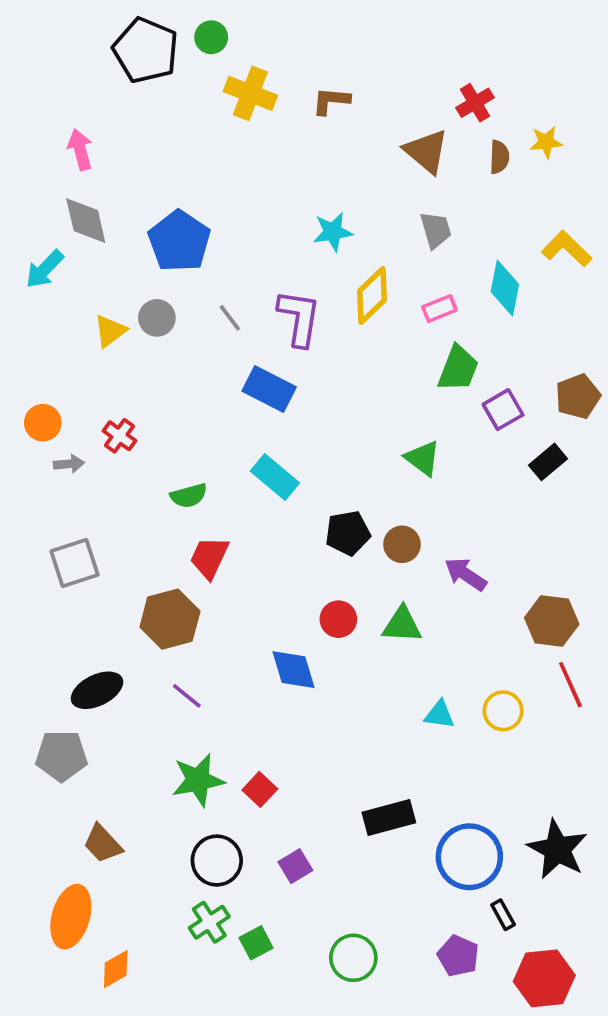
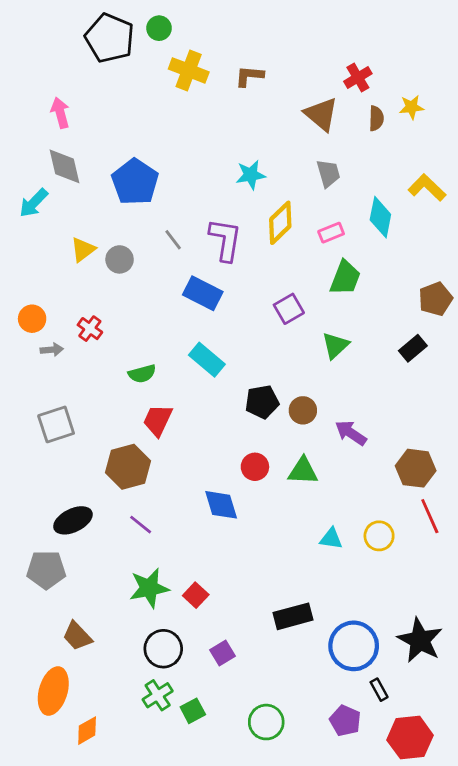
gray circle: (157, 318) -> (120, 259), moved
purple square: (503, 410) -> (289, 309), moved
green triangle: (423, 458) -> (335, 345), moved, turned 40

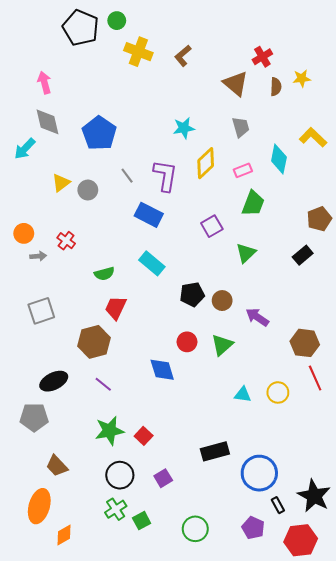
brown L-shape: (249, 76) -> (183, 56), turned -45
green triangle: (303, 471) -> (222, 345), turned -45
black star: (420, 640) -> (314, 496), moved

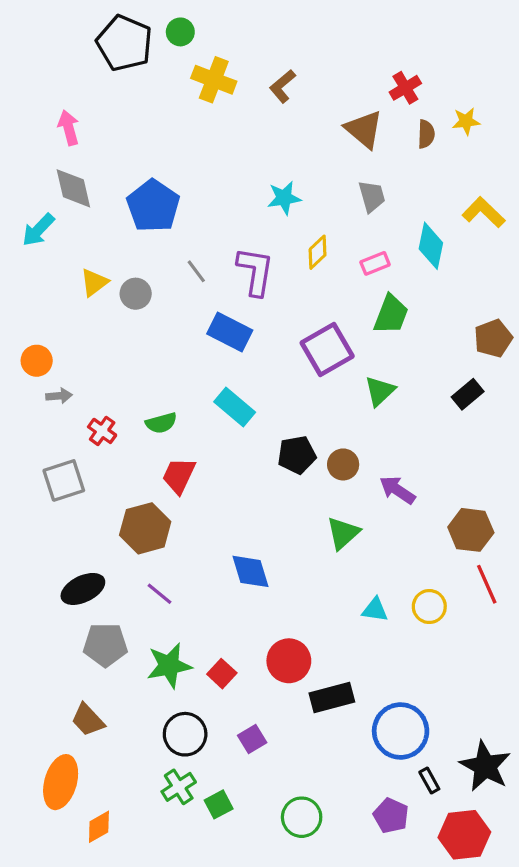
yellow diamond: (206, 163) -> (318, 252), size x0.7
purple square: (212, 226) -> (327, 350), size x1.5
red cross: (66, 241) -> (102, 431), moved
red circle: (187, 342) -> (289, 661), moved, size x1.4
gray pentagon: (34, 417) -> (105, 645), moved

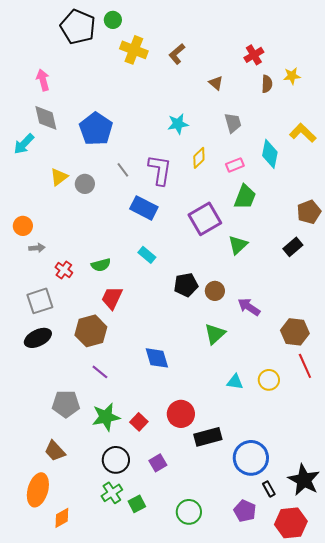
brown triangle: (364, 129) -> (216, 83), moved, size x0.6
cyan rectangle: (235, 407) -> (147, 255), size x0.7
black ellipse: (83, 589) -> (38, 338), moved

